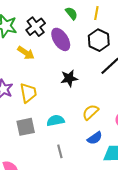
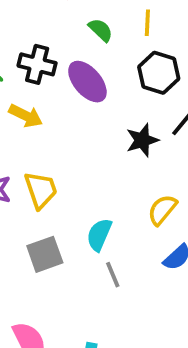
black cross: (36, 27) -> (37, 64), turned -30
black star: (69, 78) -> (142, 140), moved
cyan semicircle: (56, 120) -> (99, 235), turned -48
gray line: (60, 151) -> (113, 275), moved

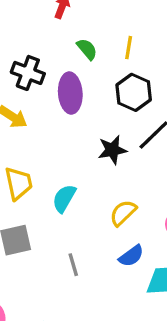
purple ellipse: (87, 82) -> (70, 93), turned 30
cyan semicircle: (99, 235) -> (64, 198), moved

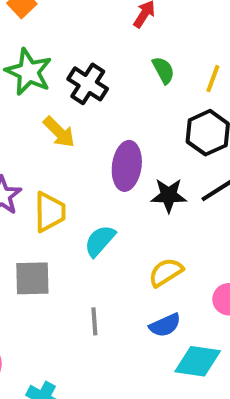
purple ellipse: (70, 93) -> (127, 166), moved

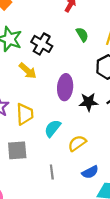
yellow semicircle: (166, 272) -> (77, 143), moved

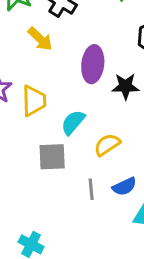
gray square: (17, 150) -> (52, 157), moved
gray line: (52, 172) -> (91, 189), moved

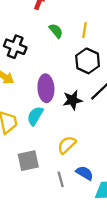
cyan semicircle: (73, 122) -> (35, 116), moved
blue semicircle: (124, 186) -> (85, 173), turned -114

